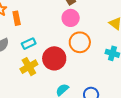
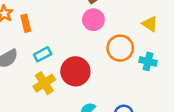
orange circle: (80, 42) -> (120, 48), moved

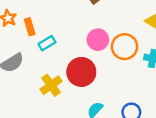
pink circle: (93, 20) -> (98, 40), moved
cyan rectangle: (43, 54) -> (47, 43), moved

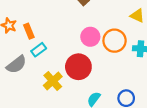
cyan rectangle: (47, 43) -> (39, 50), moved

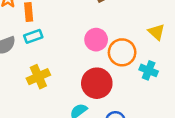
red circle: (78, 67) -> (97, 83), moved

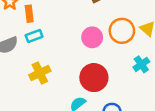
orange circle: (122, 52) -> (122, 31), moved
cyan cross: (149, 70) -> (141, 64), turned 35

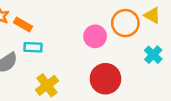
orange rectangle: (29, 14) -> (23, 24), turned -42
cyan rectangle: (34, 36) -> (33, 47), turned 35

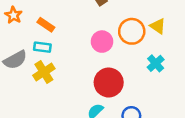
orange rectangle: (23, 24) -> (46, 25), moved
yellow cross: (47, 85) -> (44, 72), moved

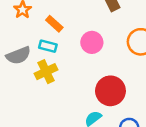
pink circle: (102, 42) -> (92, 42), moved

